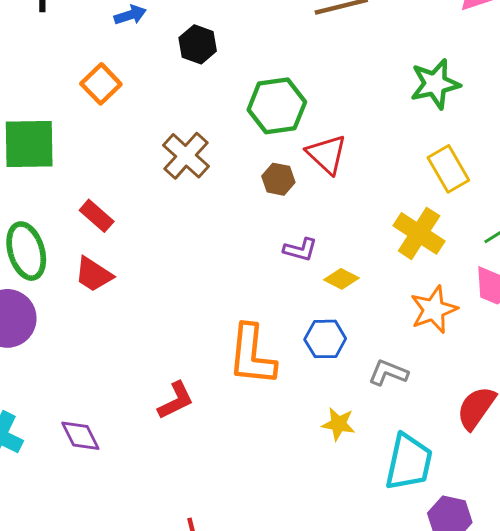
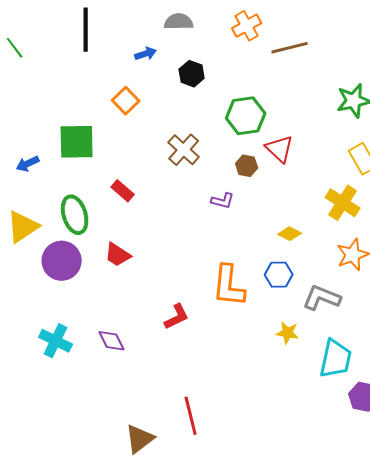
purple L-shape: (300, 250) -> (223, 201), moved
red trapezoid: (94, 274) -> (118, 255), moved
gray L-shape: (388, 373) -> (322, 298), size x1.4

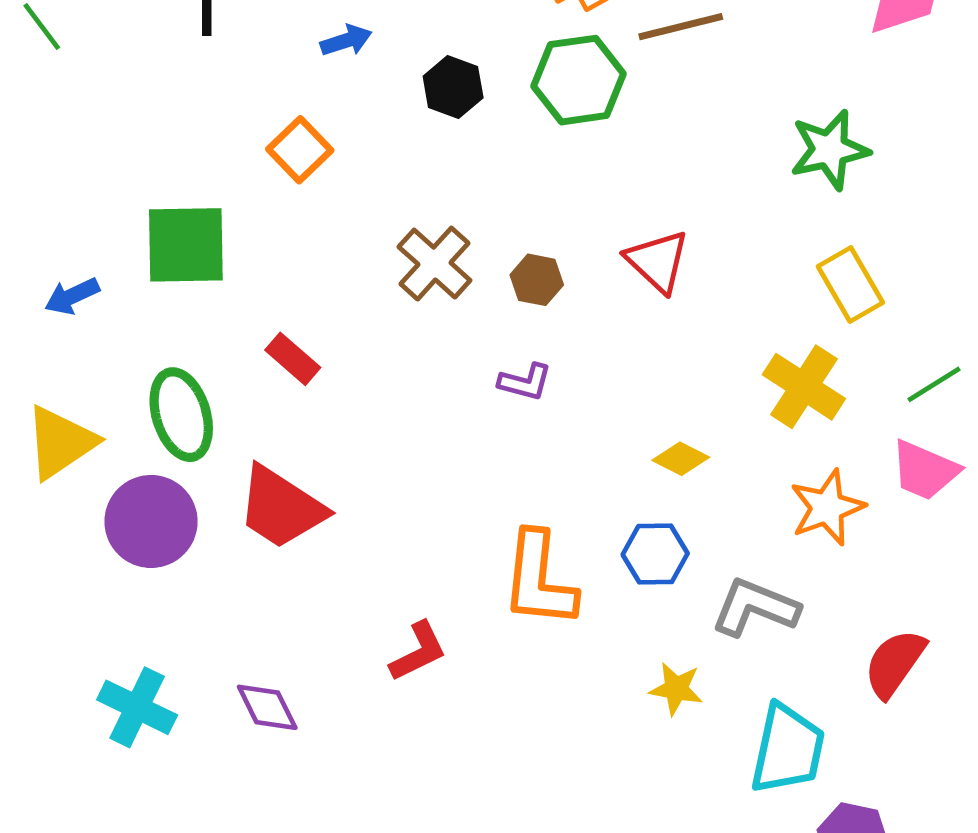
green hexagon: (246, 116) -> (579, 80), moved
brown hexagon: (247, 166) -> (537, 280), moved
red trapezoid: (118, 255) -> (281, 508), size x1.5

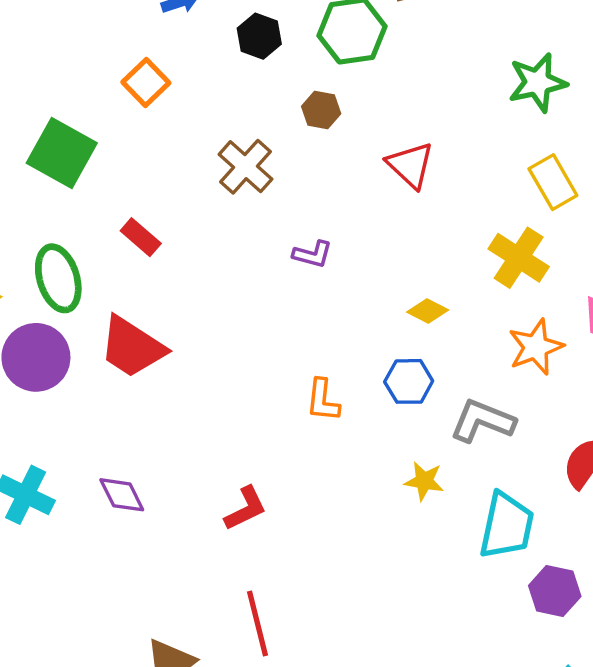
green square: (186, 245) -> (62, 153), turned 30
brown hexagon: (537, 280) -> (321, 110), moved
orange L-shape: (539, 580) -> (323, 400), size x0.6
red L-shape: (418, 652) -> (246, 509), moved

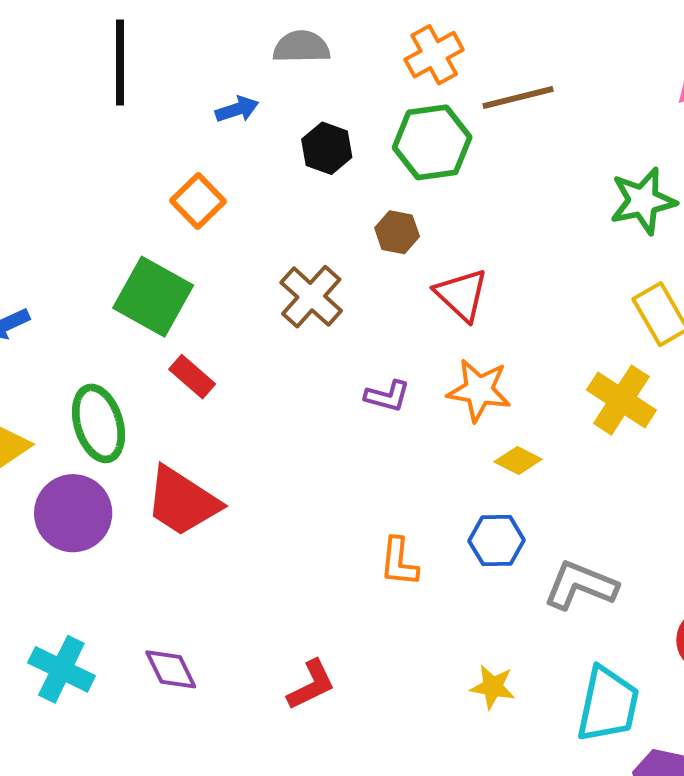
green square: (62, 153) -> (153, 297), moved
red triangle: (410, 165) -> (461, 295), moved
orange star: (536, 347) -> (479, 390), moved, turned 30
yellow star: (424, 481) -> (493, 687), moved

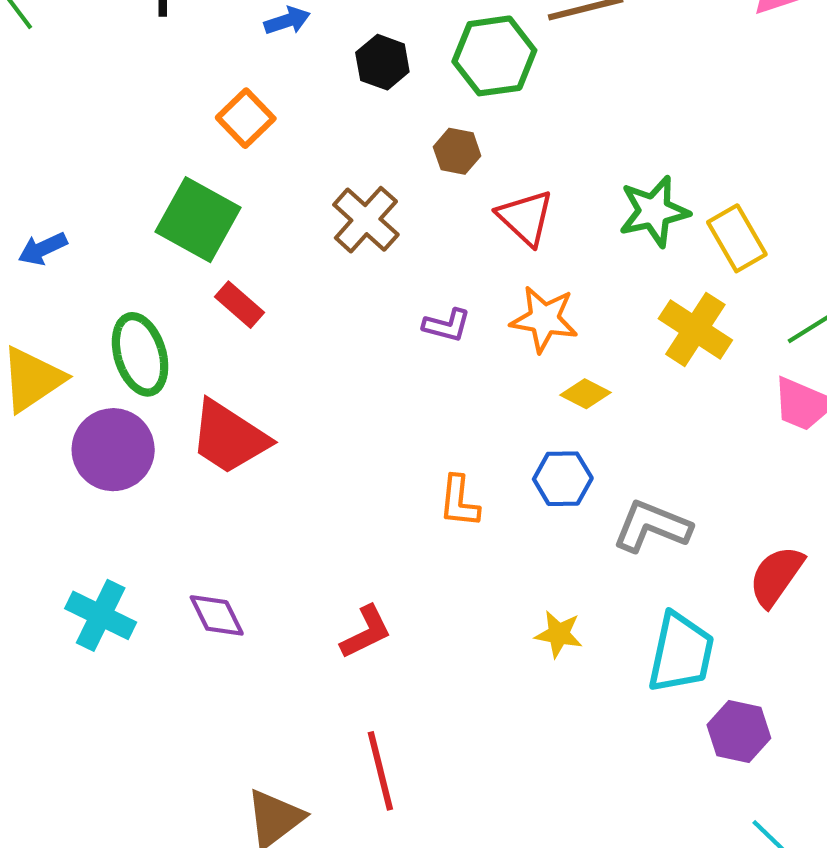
green star: (643, 201) -> (654, 211), moved

